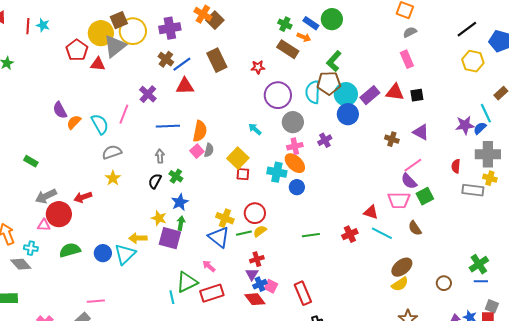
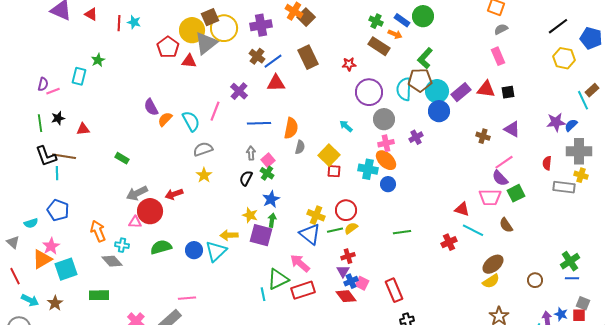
cyan line: (486, 113) -> (583, 100), moved
pink square: (197, 151) -> (268, 160), moved
red cross: (350, 234) -> (449, 242), moved
pink arrow: (209, 266) -> (300, 263), size x1.5

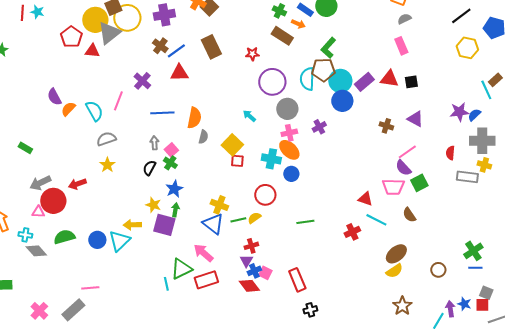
red circle: (346, 210) -> (265, 195), moved
gray diamond: (112, 261) -> (36, 251), moved

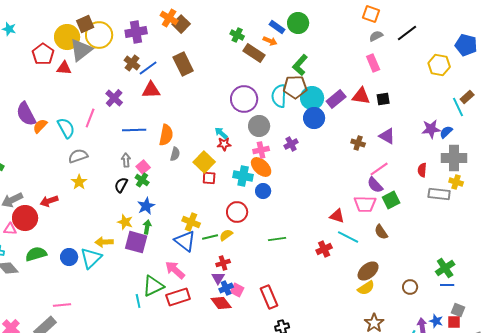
green cross: (279, 11) -> (237, 35), moved
black line: (461, 16) -> (407, 33), moved
red star: (252, 54) -> (224, 144), moved
purple semicircle: (54, 97) -> (26, 114), size x1.4

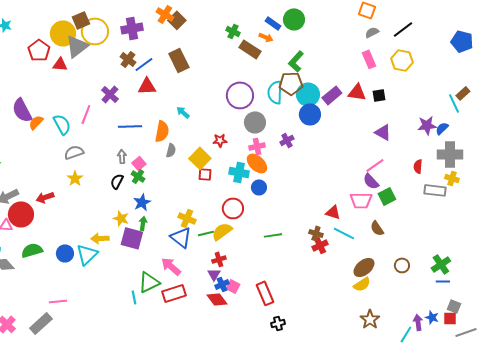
yellow hexagon: (439, 65) -> (402, 60), moved
cyan arrow: (221, 133) -> (183, 112), moved
brown cross: (358, 143) -> (316, 233), moved
yellow semicircle: (226, 235) -> (222, 231), size x1.5
brown circle: (410, 287) -> (402, 265), moved

